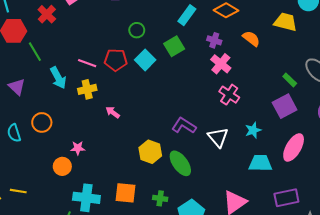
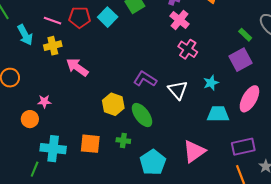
pink arrow: (113, 112) -> (77, 67), size x1.6
green cross: (160, 198) -> (123, 141), moved

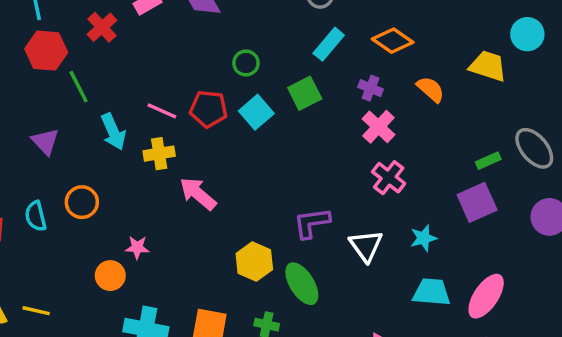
green rectangle: (245, 35) -> (488, 161), turned -72
purple L-shape: (145, 79) -> (312, 223), turned -45
pink ellipse: (249, 99) -> (486, 296), moved

